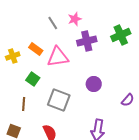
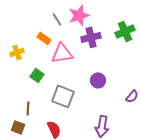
pink star: (75, 19) -> (79, 15), size x1.5
orange rectangle: (36, 49) -> (44, 38), moved
brown line: (24, 104) -> (28, 108), moved

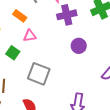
pink triangle: (62, 53) -> (30, 36), moved, size x0.6
purple circle: (98, 80) -> (79, 46), moved

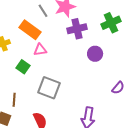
orange rectangle: (20, 16) -> (30, 30), size x1.5
purple circle: (79, 46) -> (95, 54), moved

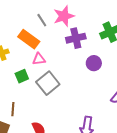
green square: (23, 67) -> (22, 76), turned 32
gray square: (49, 88) -> (48, 83), moved, turned 30

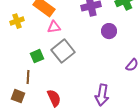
green square: (22, 76) -> (37, 56), moved

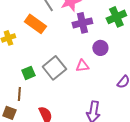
pink triangle: (54, 27) -> (82, 66), moved

